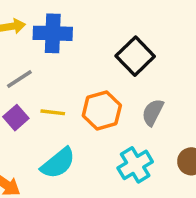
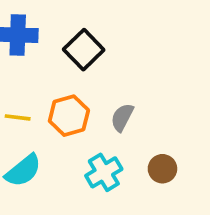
black square: (135, 56) -> (84, 50), moved

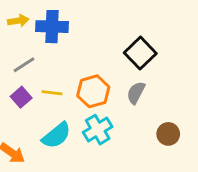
black square: (84, 50) -> (140, 53), moved
cyan cross: (104, 172) -> (98, 130), moved

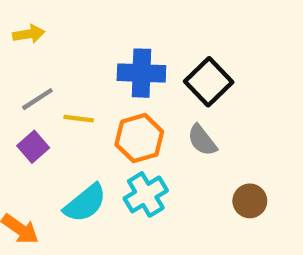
blue cross: (52, 27) -> (141, 73), moved
yellow line: (52, 93) -> (79, 119), moved
gray semicircle: (136, 93) -> (202, 140), turned -65

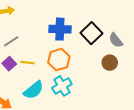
yellow line: (79, 119) -> (27, 63), moved
gray semicircle: (202, 140) -> (116, 40), moved
brown circle: (250, 201) -> (110, 63), moved

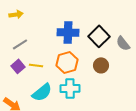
brown circle: (110, 63) -> (101, 65), moved
cyan cross: (62, 86) -> (70, 88), turned 30

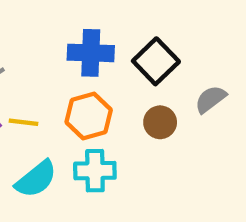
gray semicircle: (123, 43) -> (211, 99), moved, turned 91

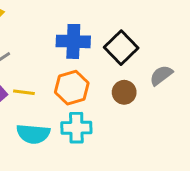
cyan semicircle: (36, 179) -> (33, 134), turned 44

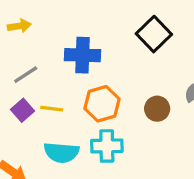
blue cross: (73, 41) -> (83, 55), moved
black square: (121, 48) -> (154, 34), moved

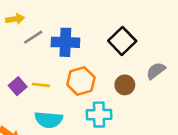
black square: (154, 34) -> (122, 41), moved
gray line: (26, 75) -> (33, 37), moved
cyan cross: (107, 146) -> (99, 115), moved

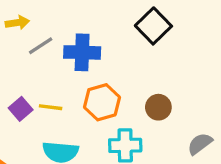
black square: (122, 41) -> (153, 26), moved
gray semicircle: (156, 71) -> (200, 144), moved

